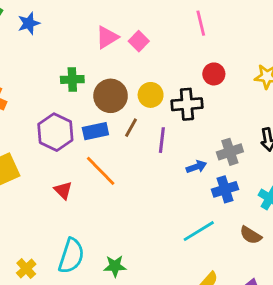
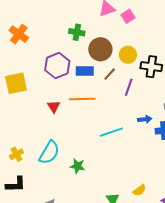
blue arrow: (196, 167) -> (145, 119), moved
orange line: (101, 171) -> (82, 99), turned -60
cyan line: (199, 231) -> (111, 132), moved

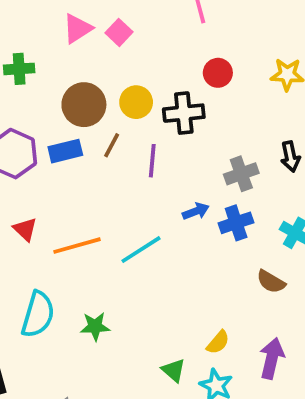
green cross: (77, 32) -> (19, 69), moved
orange line: (82, 99) -> (77, 246), moved

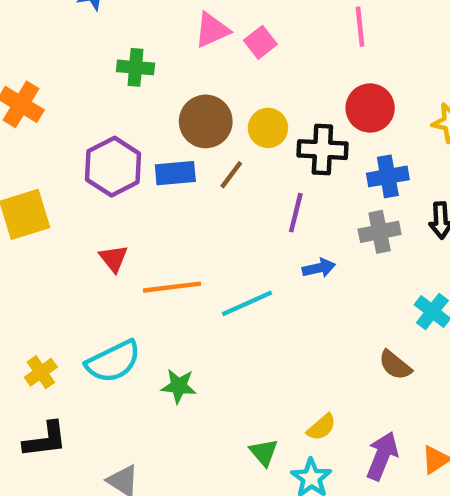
red circle: (218, 73) -> (370, 108), size x1.4
purple line: (152, 161) -> (296, 213), moved
blue cross: (236, 223) -> (388, 176), moved
cyan semicircle: (38, 314) -> (113, 361), turned 39

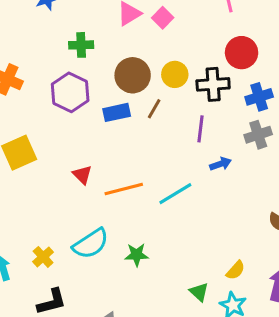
purple hexagon: (113, 167) -> (70, 92), moved

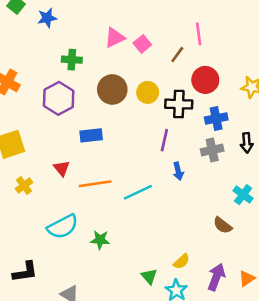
brown line: (154, 109) -> (177, 54), moved
blue rectangle: (117, 112) -> (91, 135), moved
blue arrow: (221, 164) -> (178, 171), turned 90
yellow cross: (43, 257) -> (24, 186), moved

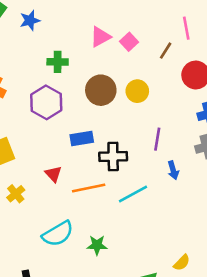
black cross: (179, 104) -> (113, 156), moved

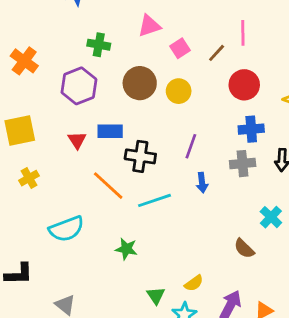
pink square: (129, 42) -> (180, 48), moved
red triangle: (53, 174) -> (77, 140), moved
orange line: (89, 188) -> (108, 186), turned 44
green star: (97, 245) -> (126, 249), moved

